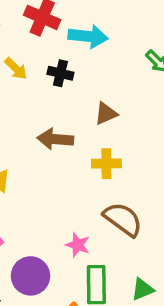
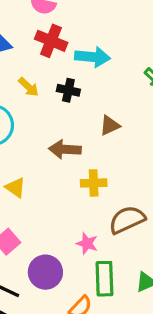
yellow cross: (106, 164) -> (94, 183), moved
brown semicircle: (123, 219) -> (127, 220), turned -60

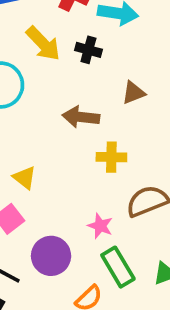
yellow arrow: (29, 87) -> (43, 44), size x1.5
yellow triangle: (15, 187) -> (24, 178), moved
green rectangle: (104, 279) -> (118, 267), turned -32

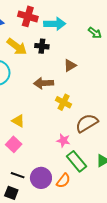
yellow cross: (111, 157) -> (64, 102), turned 35
purple circle: (51, 256) -> (41, 178), moved

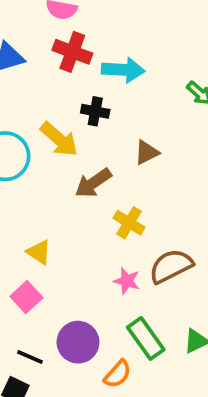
yellow arrow: (17, 47) -> (59, 139), moved
brown arrow: (44, 83) -> (93, 183), turned -36
pink star: (63, 140) -> (127, 281), moved
purple circle: (41, 178) -> (78, 342), moved

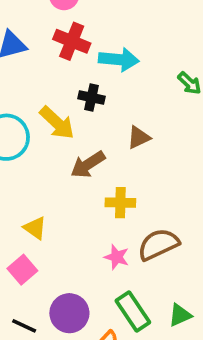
yellow cross: (129, 223) -> (120, 203), turned -32

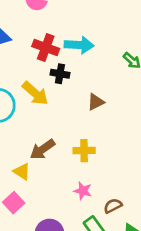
red cross: (72, 41) -> (46, 47), moved
brown arrow: (88, 165) -> (43, 149), moved
brown semicircle: (158, 244) -> (113, 206), moved, size x0.6

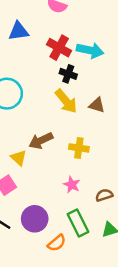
yellow arrow: (35, 93) -> (66, 101), moved
brown triangle: (96, 102) -> (97, 105), turned 35
brown semicircle: (113, 206) -> (104, 195), moved

